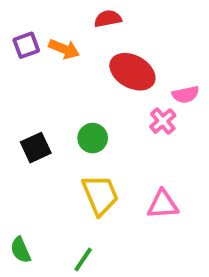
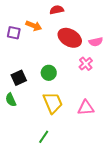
purple square: (26, 45) -> (14, 33), moved, turned 32
pink semicircle: (186, 94) -> (96, 42), moved
green semicircle: (21, 250) -> (11, 100), moved

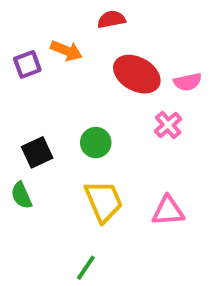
purple square: (14, 33) -> (27, 64), turned -32

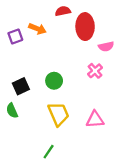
red ellipse: (137, 74) -> (85, 27), moved, turned 60

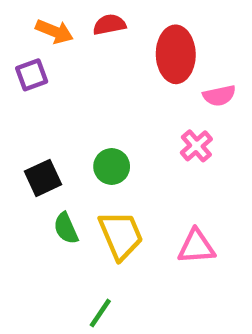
red semicircle: (63, 11) -> (109, 25), moved
orange arrow: (37, 29) -> (54, 31), moved
green semicircle: (12, 111) -> (66, 228), moved

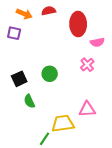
purple square: (32, 75) -> (14, 33), turned 32
yellow trapezoid: (121, 235) -> (63, 124), moved, turned -75

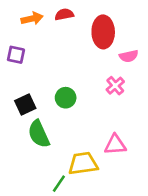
orange arrow: (24, 14) -> (32, 19), turned -35
purple square: (14, 33) -> (16, 55), moved
green semicircle: (29, 101) -> (39, 134), size x1.5

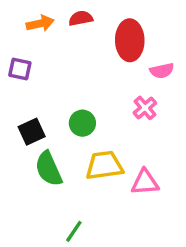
yellow trapezoid: (83, 163) -> (104, 165), moved

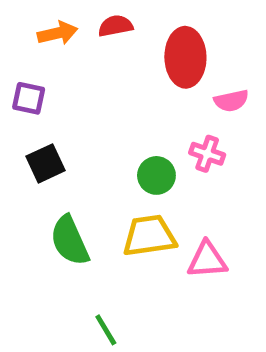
pink cross: (145, 108) -> (207, 154), turned -30
green circle: (82, 123) -> (156, 175), moved
black square: (32, 132) -> (46, 163), moved
green line: (74, 231) -> (106, 330), turned -65

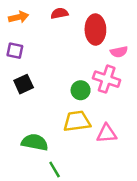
orange arrow: (58, 33) -> (19, 17), moved
pink cross: (207, 154) -> (107, 79), size x1.5
green semicircle: (70, 241) -> (35, 142), moved, turned 125

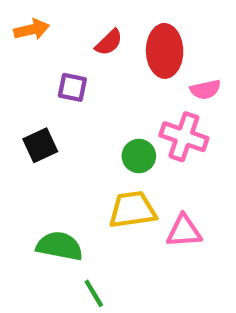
red semicircle: (59, 13) -> (109, 42), moved, turned 147
purple square: (15, 51) -> (72, 87), moved

